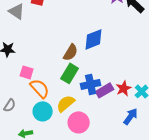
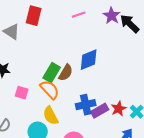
green rectangle: (70, 73) -> (52, 73), moved
orange semicircle: (40, 88) -> (50, 90), moved
yellow semicircle: (66, 103) -> (51, 116), moved, turned -78

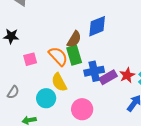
green rectangle: (52, 73) -> (74, 55), moved, turned -48
pink square: (22, 93) -> (30, 59), turned -32

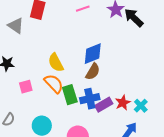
brown semicircle: (74, 39) -> (93, 72), moved
green rectangle: (74, 55) -> (70, 95), moved
yellow semicircle: (59, 82) -> (56, 63), moved

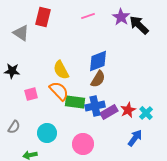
green rectangle: (70, 95) -> (75, 102), turned -66

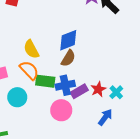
cyan circle: (47, 133) -> (17, 97), moved
pink circle: (83, 144) -> (61, 110), moved

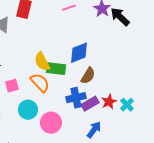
brown semicircle: (68, 58) -> (88, 76), moved
green rectangle: (45, 81) -> (56, 69), moved
pink circle: (61, 110) -> (51, 123), moved
blue arrow: (105, 117) -> (94, 130), moved

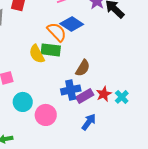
blue diamond: (79, 53) -> (72, 24), moved, turned 55
green rectangle: (56, 69) -> (51, 50), moved
orange semicircle: (40, 83) -> (57, 32), moved

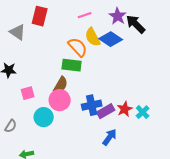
blue diamond: (72, 24) -> (111, 39), moved
yellow semicircle: (37, 54) -> (93, 37), moved
brown semicircle: (83, 68) -> (61, 85), moved
pink circle: (46, 115) -> (60, 100), moved

